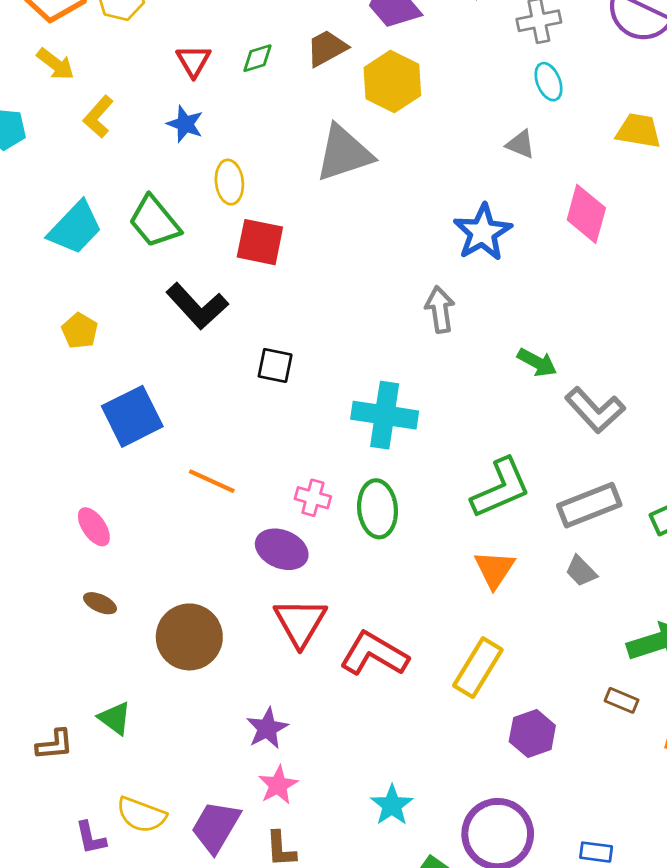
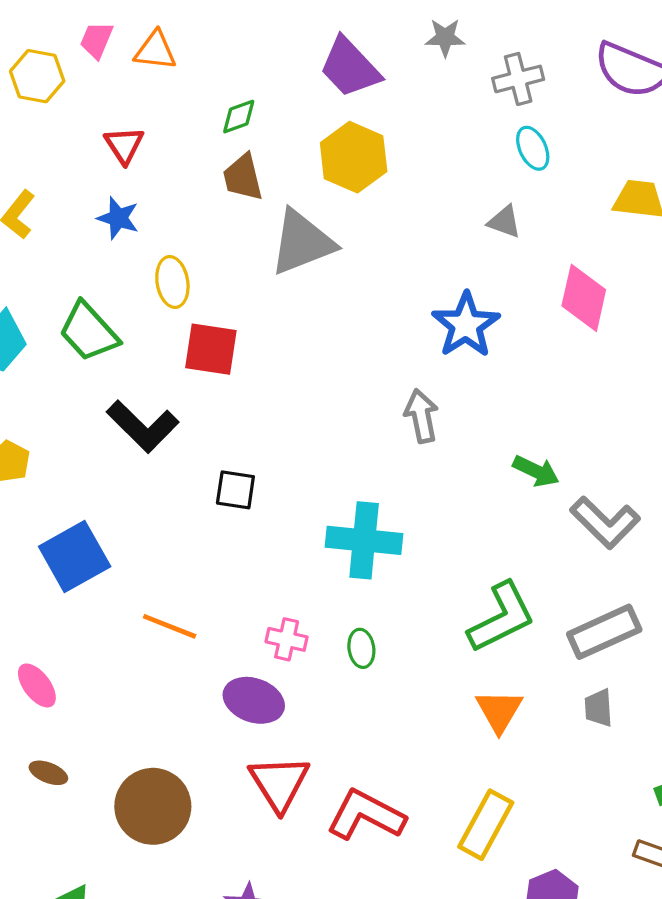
brown trapezoid: (327, 48) -> (243, 177), moved, turned -72
green diamond: (257, 58) -> (239, 117), moved
green ellipse: (378, 509) -> (361, 648), size x0.6
gray trapezoid: (581, 571) -> (599, 708), turned 44

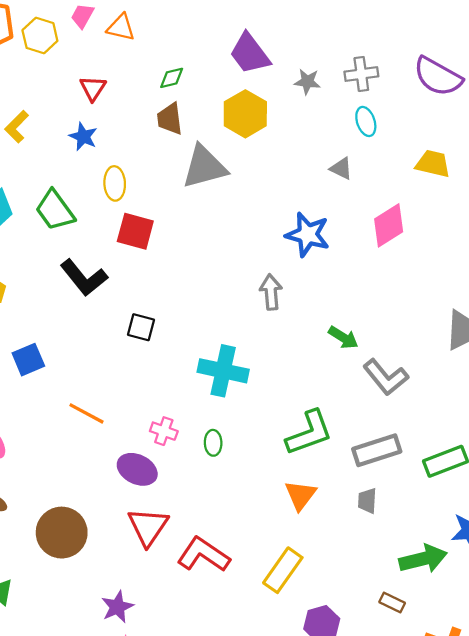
gray star: (445, 38) -> (307, 82), moved
pink diamond: (584, 298) -> (389, 225), turned 39
blue star: (466, 325) -> (308, 235), turned -30
blue square: (75, 557) -> (28, 360), size x0.7

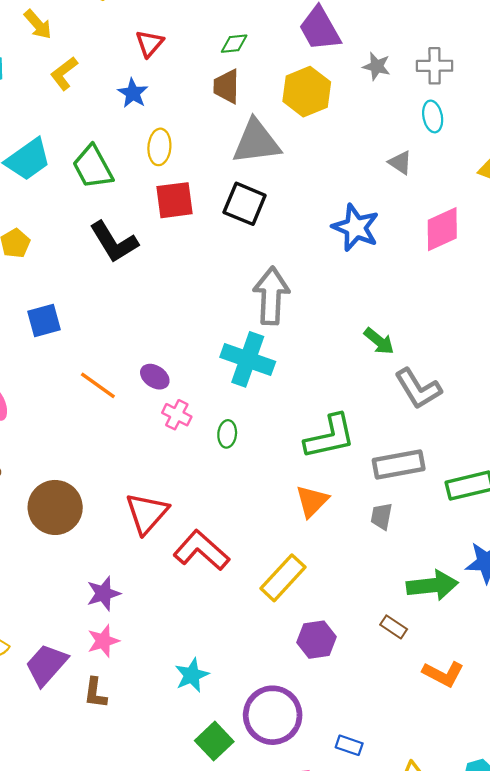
red square: (135, 231) -> (175, 200), turned -30
gray arrow: (271, 292) -> (271, 296), moved, size x1.5
black square: (141, 327) -> (245, 204), moved, size x1.4
purple ellipse: (137, 469) -> (155, 377), moved, size x0.7

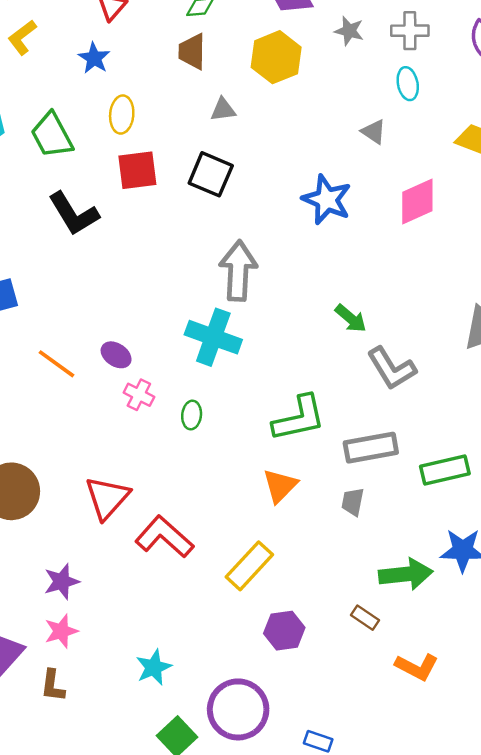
gray triangle: (256, 142) -> (223, 110), size x0.5

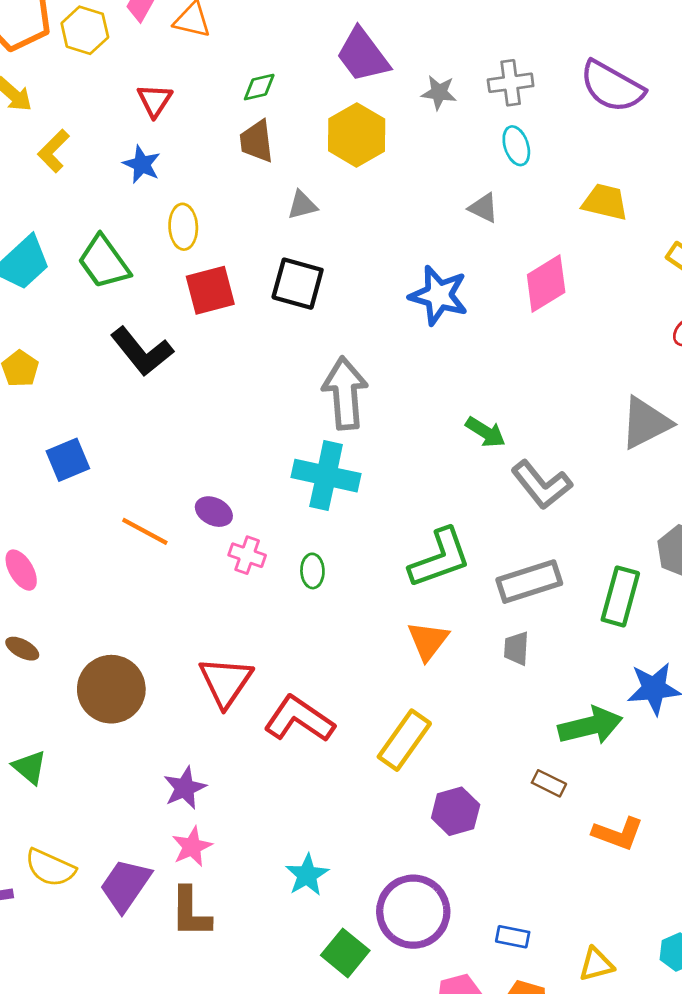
green rectangle: (445, 470) -> (620, 596), turned -54
brown L-shape: (53, 686) -> (190, 912), size x1.4

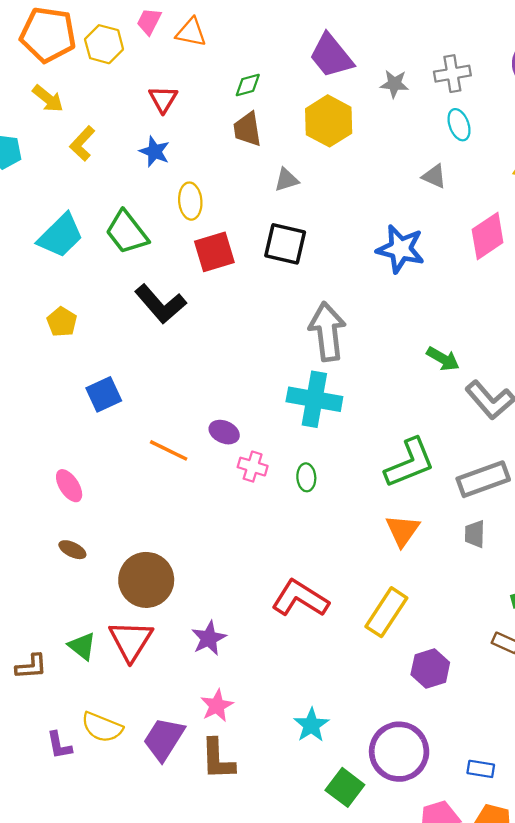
red triangle: (226, 682) -> (131, 641), moved
purple star: (185, 788) -> (209, 638), moved

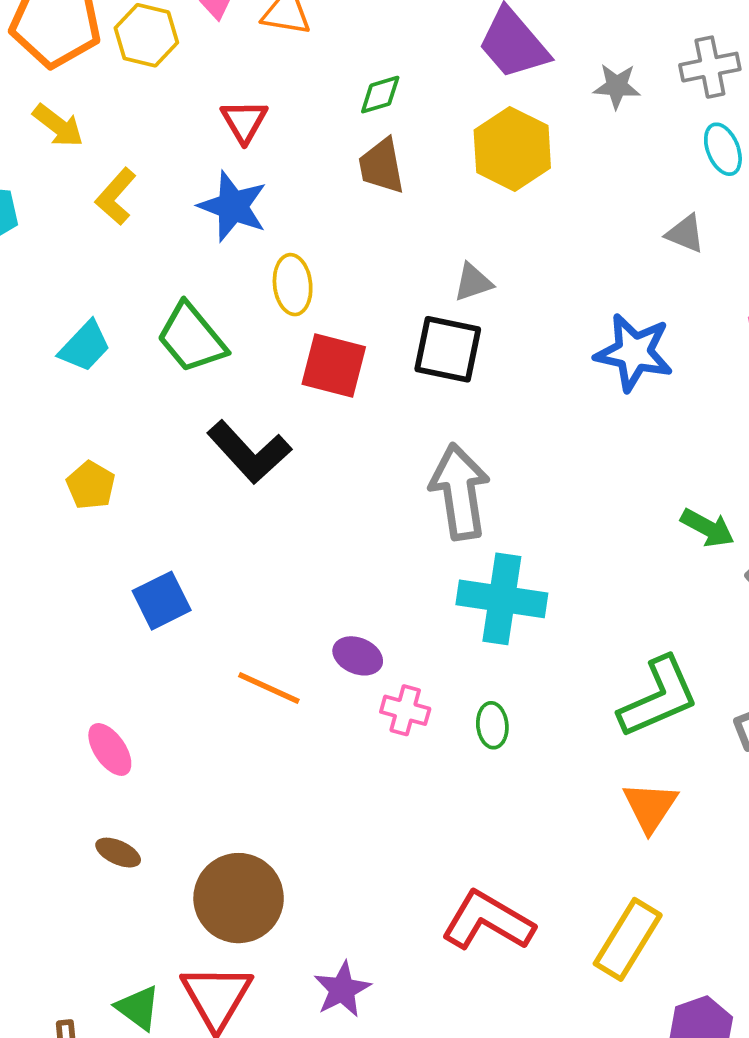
blue star: (155, 152) -> (233, 206), size x1.4
gray triangle: (287, 180) -> (473, 282), moved
cyan trapezoid: (60, 236) -> (85, 346), size x0.7
red square: (214, 252) -> (334, 366), turned 33
gray arrow: (327, 332) -> (460, 492), moved

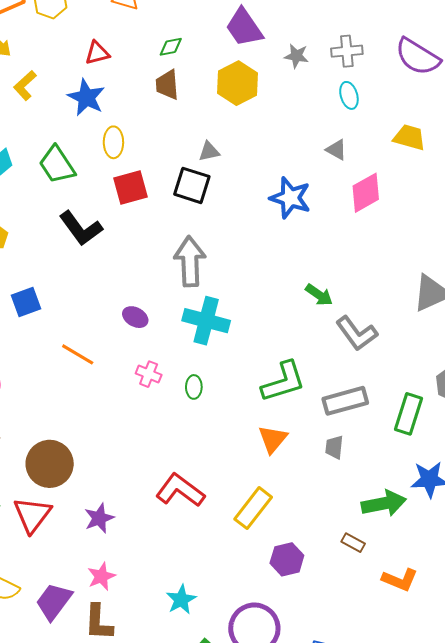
red triangle: (244, 121) -> (97, 53), turned 40
gray triangle: (685, 234) -> (336, 150), moved
red square: (334, 366) -> (131, 187), turned -36
purple ellipse: (358, 656) -> (135, 317), moved

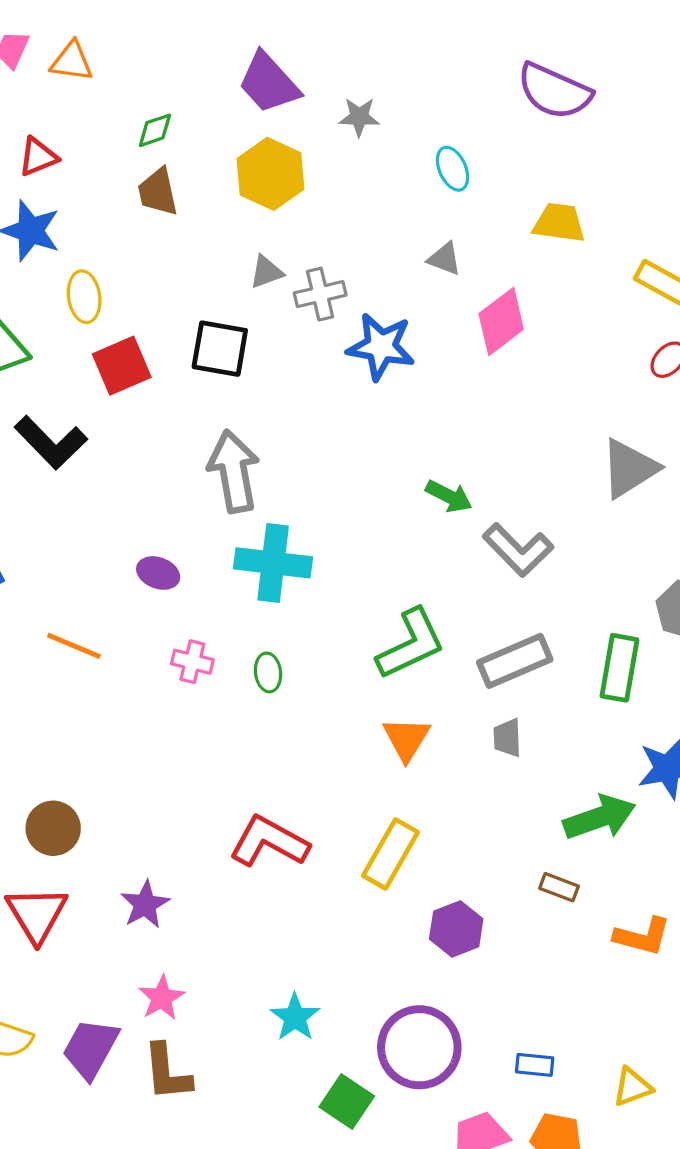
gray cross: (347, 51) -> (320, 294), moved
gray triangle: (209, 151) -> (266, 272), moved
brown circle: (50, 464) -> (53, 828), size x0.7

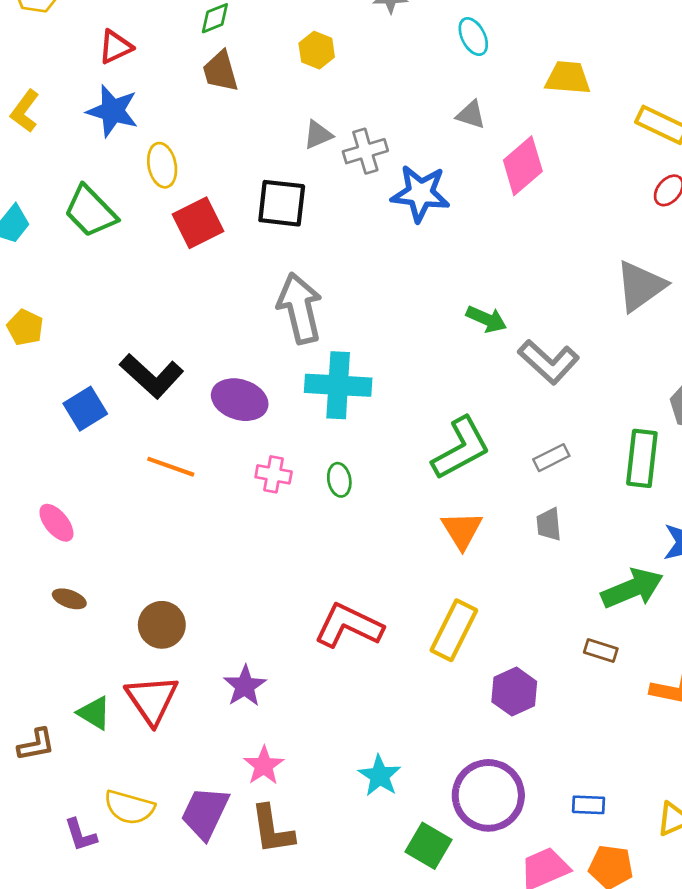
yellow hexagon: (271, 174) -> (317, 50), size x0.6
black L-shape: (51, 442) -> (152, 376), moved
purple ellipse: (158, 573) -> (240, 400), size x1.5
gray rectangle: (515, 661) -> (551, 458), size x0.6

